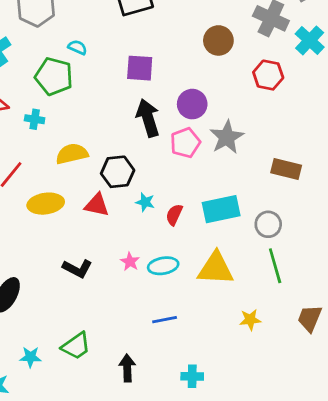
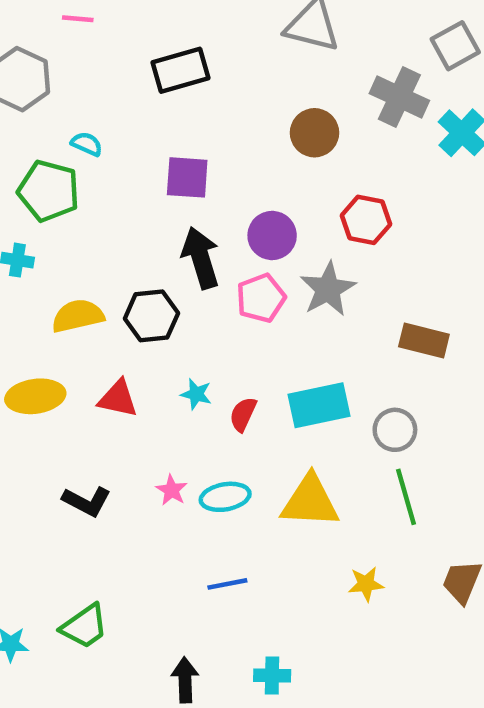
red hexagon: (268, 75) -> (366, 220), moved
black hexagon: (118, 172) -> (151, 316), moved
black arrow: (127, 368) -> (185, 680), moved

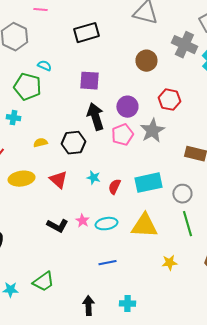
yellow semicircle: (78, 316) -> (40, 143), size x0.6
red triangle: (118, 399) -> (58, 180), turned 30
black L-shape: (87, 501) -> (57, 226), moved

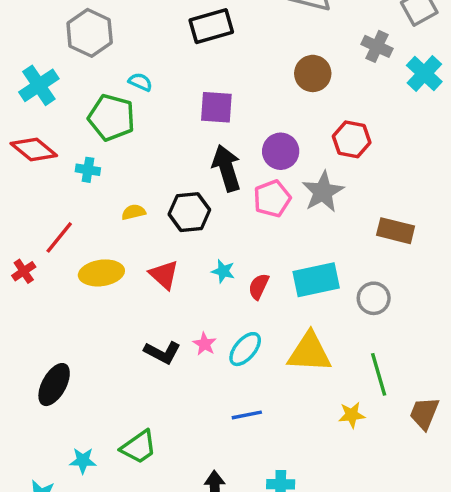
gray cross: (184, 45) -> (377, 46), size x0.7
cyan ellipse: (106, 224) -> (245, 349), turned -40
green line: (187, 224) -> (379, 374), moved

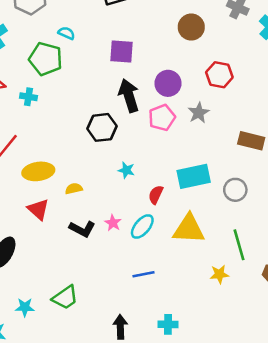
gray star: (323, 192) -> (199, 113), size x0.7
yellow semicircle: (134, 212) -> (74, 189), moved
red triangle: (164, 275) -> (38, 209), moved
red semicircle: (259, 286) -> (156, 195), moved

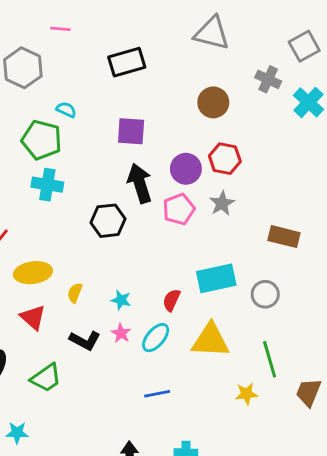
red hexagon: (219, 75) -> (225, 159), moved
cyan cross: (28, 97) -> (47, 185), moved, size x1.5
cyan star: (126, 170) -> (121, 300), moved
yellow semicircle: (74, 189) -> (75, 293), turned -56
green trapezoid: (65, 297) -> (46, 378), moved

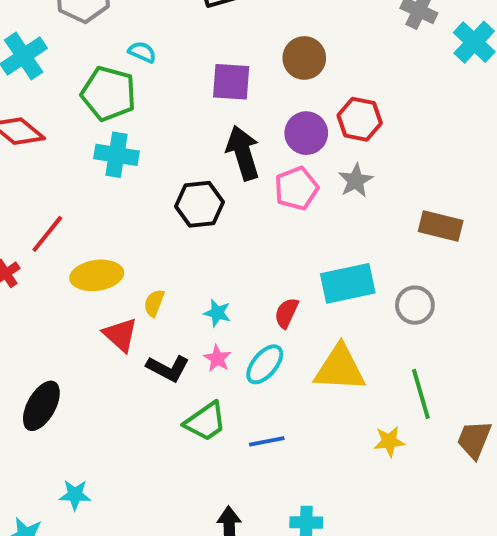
brown circle: (213, 102) -> (304, 58), moved
red triangle: (33, 317) -> (120, 335), moved
green trapezoid: (46, 378) -> (205, 422), moved

